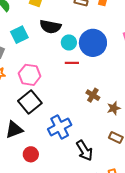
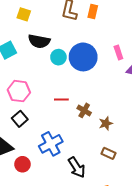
red line: (72, 63) -> (61, 99), moved
black square: (30, 102) -> (20, 119), size x0.7
red circle: (31, 154) -> (22, 164), moved

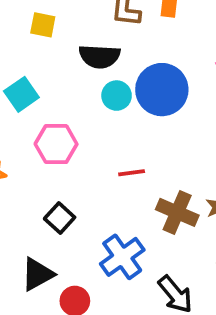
black semicircle: (39, 41) -> (99, 56), moved
pink hexagon: (19, 91) -> (56, 144), moved
brown cross: (84, 110) -> (177, 212), moved, size x1.5

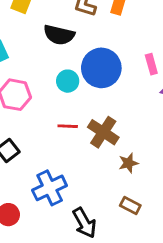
cyan circle: (117, 96) -> (68, 81), moved
brown cross: (177, 212) -> (103, 132), moved

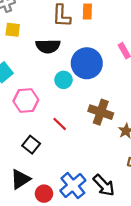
red line: (68, 126) -> (60, 124), moved, turned 56
blue cross: (50, 188) -> (73, 186), moved

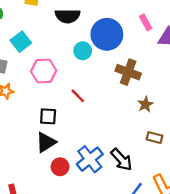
brown cross: (101, 112) -> (128, 72), moved
black square: (31, 145) -> (48, 116), turned -36
black triangle: (20, 179) -> (46, 142), moved

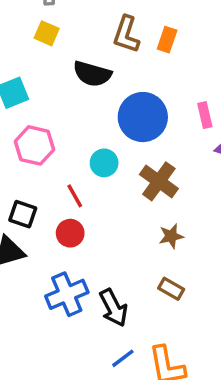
cyan circle: (83, 51) -> (104, 163), moved
red circle: (60, 167) -> (70, 233), moved

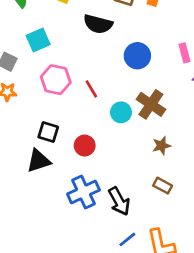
blue circle: (143, 117) -> (137, 56), size x0.7
cyan circle: (104, 163) -> (121, 112), moved
red line: (75, 196) -> (91, 89), moved

